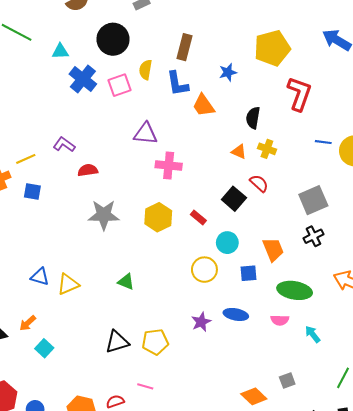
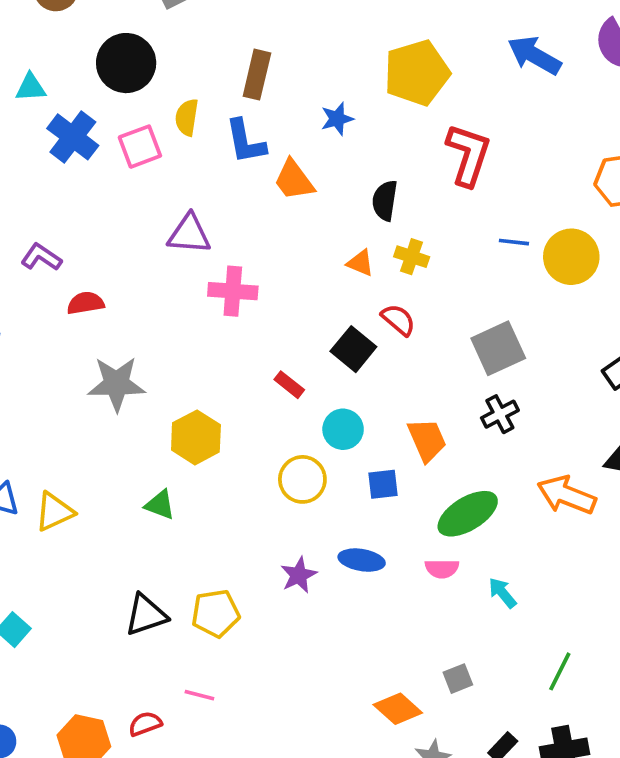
yellow hexagon: (158, 217) -> (196, 437), moved
green ellipse: (295, 290) -> (468, 514), turned -40

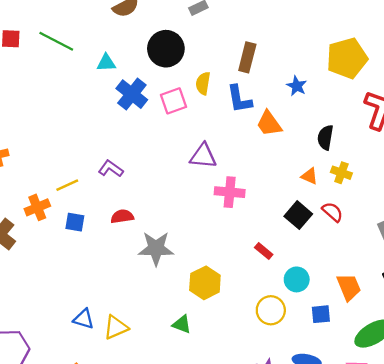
blue star: (337, 119) -> (297, 86), turned -30
red semicircle: (86, 303) -> (122, 216), moved
black square: (353, 349) -> (298, 215), moved

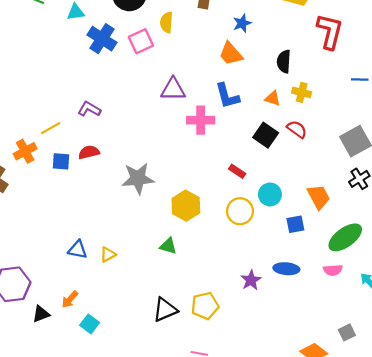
blue star: (297, 86) -> (242, 23), moved, turned 30
blue L-shape: (239, 99) -> (227, 96), moved
red semicircle: (122, 216) -> (89, 152), moved
yellow circle: (271, 310) -> (240, 211), moved
yellow triangle: (116, 327) -> (108, 255), size x0.7

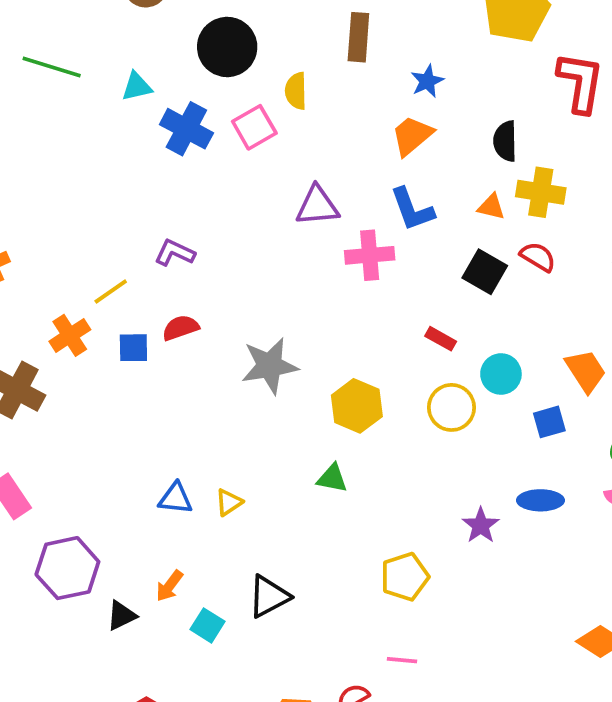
orange trapezoid: (231, 54) -> (412, 136), turned 96
yellow cross: (302, 92) -> (541, 192), size x1.4
black triangle: (165, 310) -> (269, 596), moved

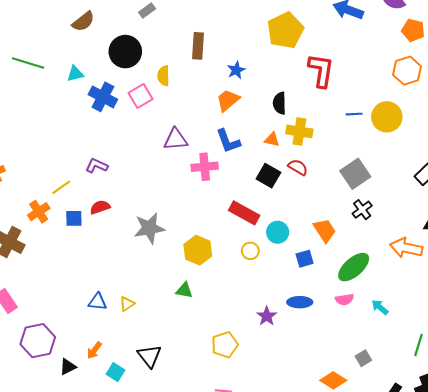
red rectangle: (441, 339) -> (244, 213), size x1.8
yellow circle: (451, 407) -> (250, 251), size x0.7
black triangle: (269, 596) -> (149, 356), turned -40

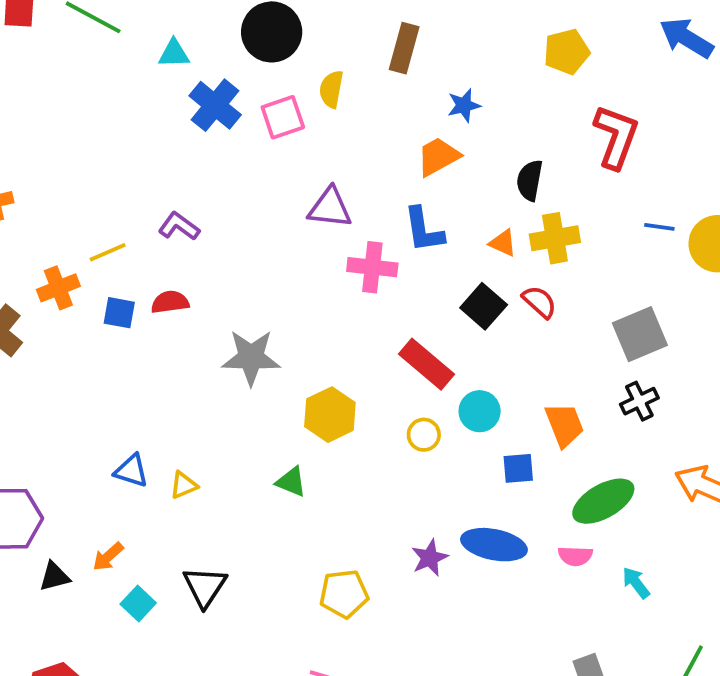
yellow pentagon: (285, 30) -> (567, 52), size x0.7
yellow cross: (299, 131) -> (555, 238), turned -30
blue ellipse: (300, 302) -> (494, 545), size x1.4

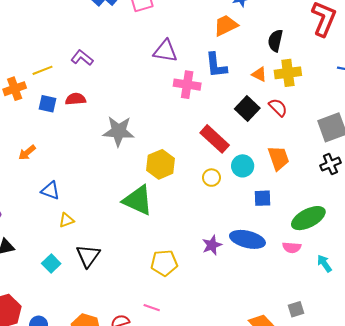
orange trapezoid: (564, 425) -> (278, 158), moved
green triangle: (291, 482) -> (138, 200), size x1.8
yellow triangle: (184, 485) -> (66, 220), moved
orange arrow: (108, 557) -> (27, 153), moved

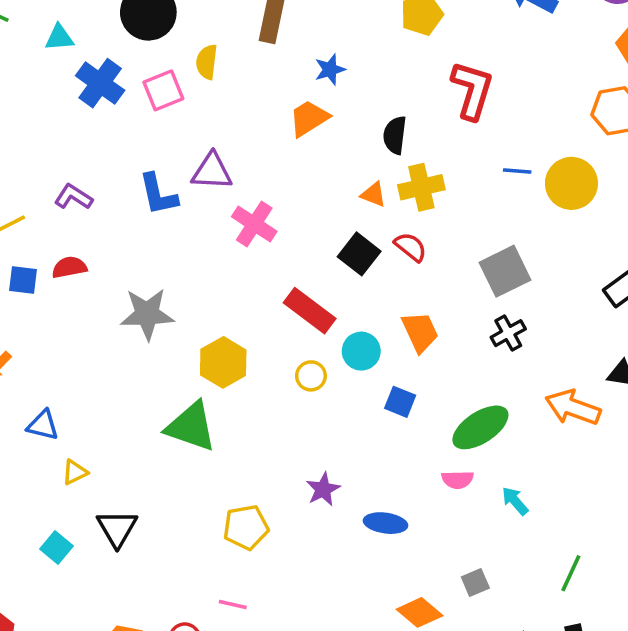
blue L-shape: (216, 65) -> (158, 194), moved
pink cross: (187, 85) -> (254, 224), turned 30
blue square: (263, 198) -> (400, 402), turned 30
blue ellipse: (247, 239) -> (385, 523), moved, size x0.7

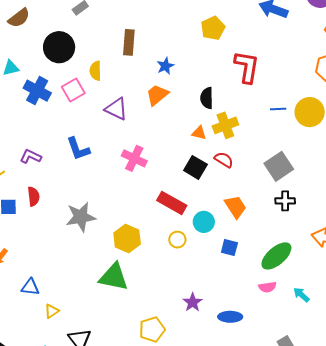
purple triangle: (212, 171) -> (116, 109), moved, turned 30
red semicircle: (69, 267) -> (33, 196), turned 102
black cross: (508, 333) -> (285, 201), turned 36

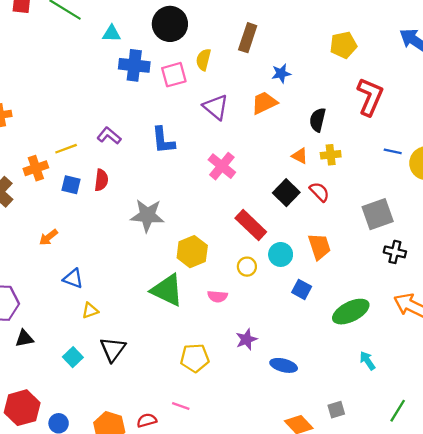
blue cross: (37, 91) -> (134, 65), turned -36
yellow cross: (225, 125) -> (331, 155), size x0.7
black cross: (285, 201) -> (395, 252), moved
pink semicircle: (267, 287) -> (217, 296), moved

